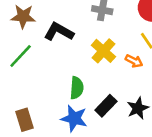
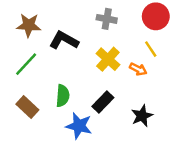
green semicircle: (77, 88) -> (63, 96), moved
black rectangle: (106, 106) -> (103, 102), moved
brown rectangle: (24, 120) -> (27, 107), moved, turned -30

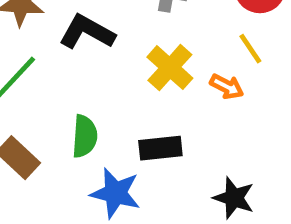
black rectangle: (103, 102) -> (160, 148), turned 40
black star: (142, 116) -> (234, 198), moved, turned -30

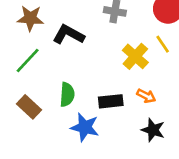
yellow cross: (170, 68) -> (135, 56), moved
orange arrow: (227, 87) -> (146, 96), moved

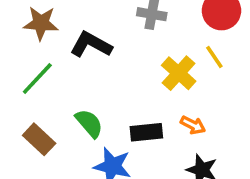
green semicircle: (67, 95) -> (89, 123), turned -45

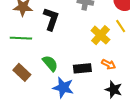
black L-shape: (91, 45) -> (51, 19), turned 80
green line: (37, 79) -> (21, 38), turned 50

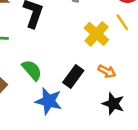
black rectangle: (82, 68) -> (73, 77), turned -48

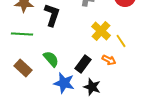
yellow line: (122, 22) -> (121, 41), moved
black star: (113, 104) -> (92, 87), moved

